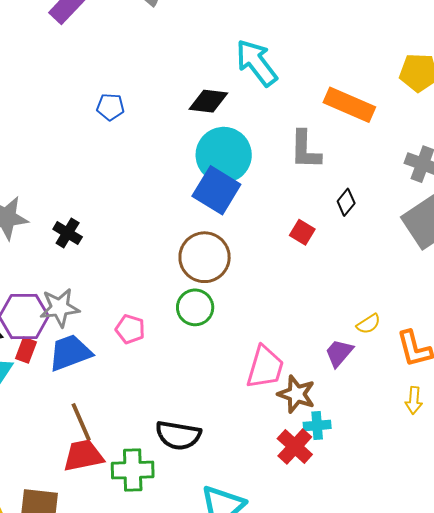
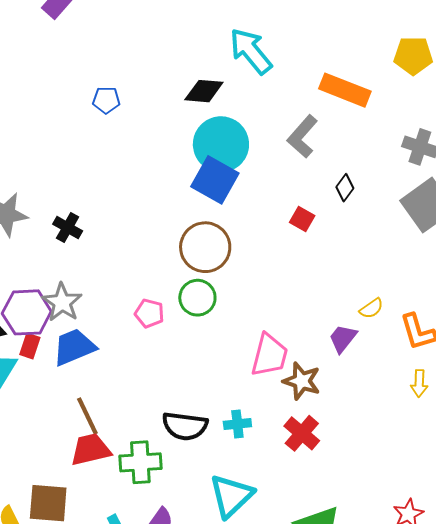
gray L-shape: (305, 150) -> (302, 137), turned 42
gray star: (60, 308) -> (62, 302), turned -30
pink pentagon: (130, 329) -> (149, 313), moved
cyan cross: (317, 425) -> (237, 424), moved

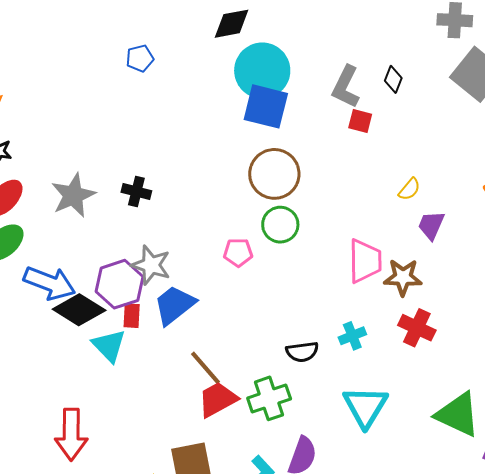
gray L-shape: (302, 137) -> (346, 87), moved
yellow semicircle: (371, 308) -> (409, 189), moved
black semicircle: (185, 426) -> (302, 352), size x0.7

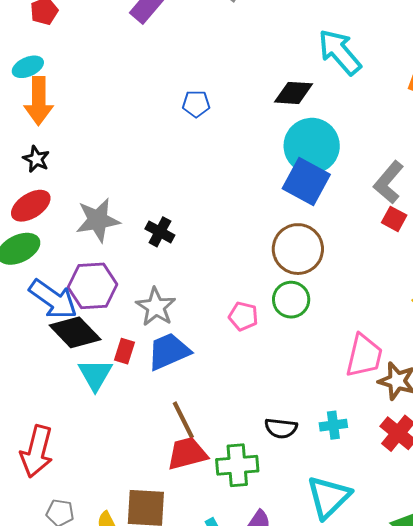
purple hexagon: (120, 284) -> (93, 286), moved

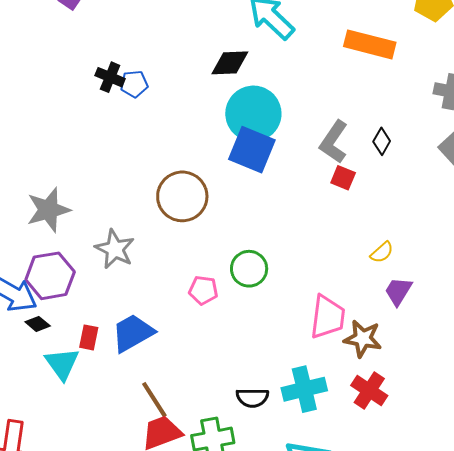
black cross: (160, 232) -> (110, 77), moved
brown circle: (298, 249) -> (182, 196), moved
gray star: (156, 307) -> (115, 249), moved
black diamond: (75, 332) -> (38, 324), size x0.5
cyan cross: (333, 425) -> (304, 389), size x1.6

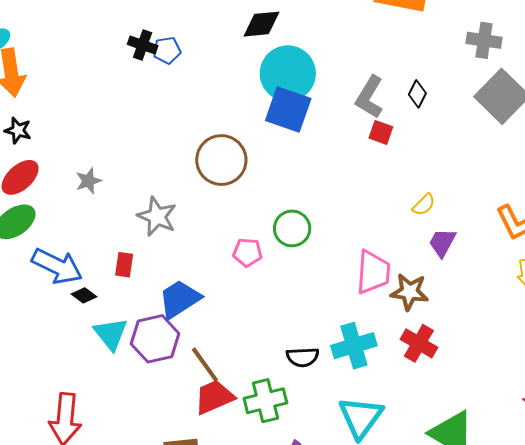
gray star: (48, 210) -> (88, 181), size x0.6
purple hexagon: (50, 276) -> (155, 339), moved
red rectangle: (89, 337) -> (124, 265), moved

